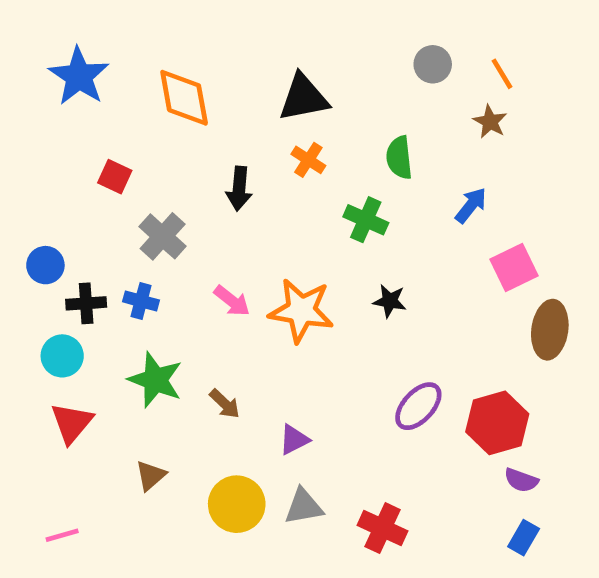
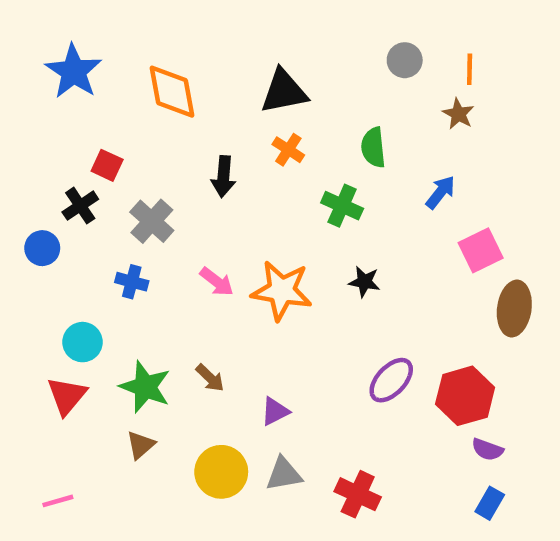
orange line: (502, 74) -> (470, 69), turned 32
black cross: (86, 303) -> (80, 206), moved, turned -30
cyan circle: (62, 356) -> (82, 342), moved
green star: (155, 380) -> (145, 387), moved

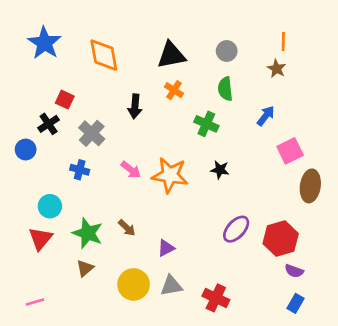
gray circle: (405, 60) -> (227, 51), moved

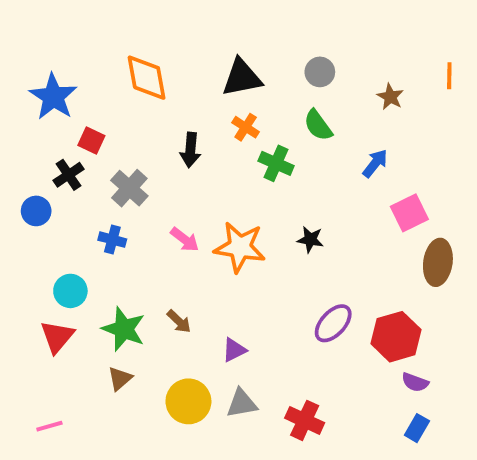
orange line: (283, 42) -> (449, 76), moved
blue star: (44, 43) -> (53, 97), moved
green semicircle: (225, 89) -> (318, 125), turned -30
green cross: (206, 124) -> (276, 163), moved

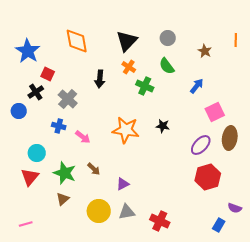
black triangle: (242, 78) -> (127, 41), turned -35
pink arrow: (185, 240) -> (83, 137), moved
purple ellipse: (333, 323) -> (201, 145), moved
purple semicircle: (415, 382) -> (235, 208), moved

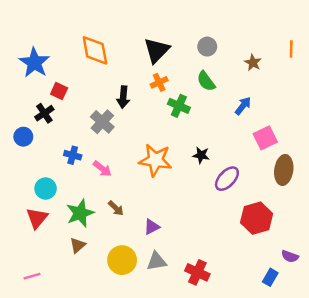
orange cross: (129, 67) -> (159, 82), turned 32
gray cross: (68, 99) -> (102, 122), moved
purple ellipse: (201, 145) -> (227, 179), moved
green star: (65, 173) -> (80, 213), turned 30

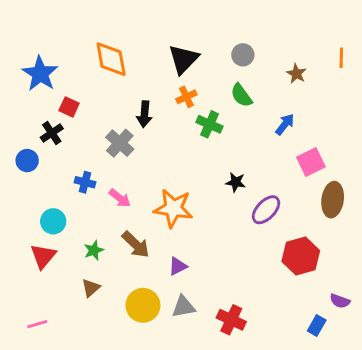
orange star: (155, 160) -> (173, 208), moved
brown arrow: (116, 208) -> (136, 244), size x1.5
green star: (80, 213) -> (94, 250), size x0.6

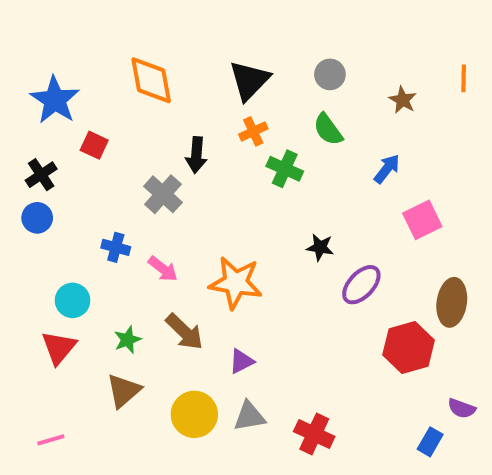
black cross: (52, 133) -> (41, 175), moved
brown ellipse: (333, 200) -> (452, 302), moved
brown triangle: (91, 288) -> (124, 391), size x1.4

